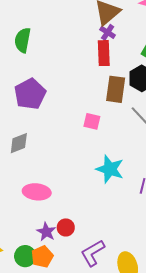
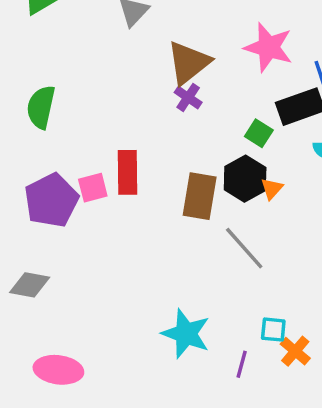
red rectangle: (104, 53) -> (128, 172), moved
pink square: (92, 121) -> (93, 188), moved, turned -30
gray diamond: (19, 143) -> (30, 285), turned 30

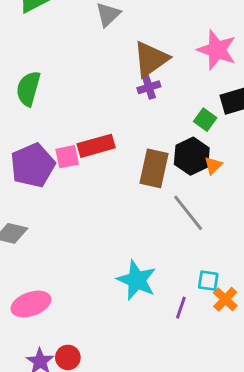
purple cross: (188, 97) -> (149, 87), turned 35
red rectangle: (128, 172) -> (96, 146), turned 72
pink ellipse: (58, 370) -> (31, 304), turned -30

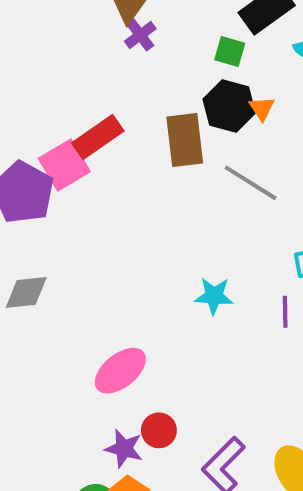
pink square: (67, 157) -> (64, 165), size x1.4
cyan star: (137, 280) -> (214, 296), size x0.7
pink ellipse: (31, 304) -> (120, 371), moved

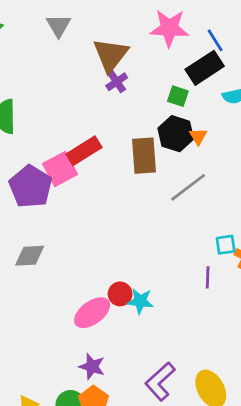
gray line: (251, 183) -> (188, 187), turned -72
cyan star: (214, 296) -> (140, 301), moved
red circle: (159, 430) -> (120, 294), moved

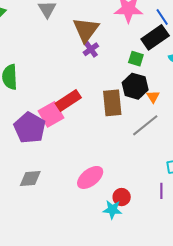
orange triangle: (198, 136) -> (153, 97), moved
red circle: (120, 294) -> (122, 197), moved
pink ellipse: (92, 313) -> (90, 177), moved

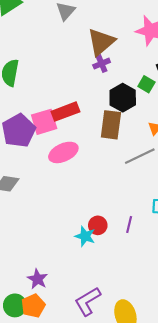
black hexagon: (135, 86) -> (123, 98), moved
pink ellipse: (90, 177) -> (63, 152), moved
purple line: (161, 191) -> (129, 225), moved

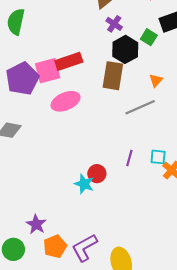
purple cross: (102, 64) -> (114, 24), moved, turned -35
purple line: (129, 225) -> (129, 158), moved
orange pentagon: (33, 306) -> (55, 246), moved

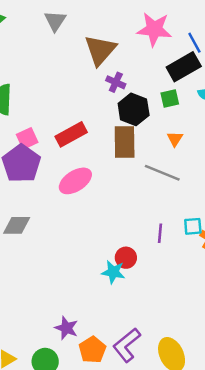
green square: (149, 37) -> (170, 98), moved, turned -35
pink square: (48, 71) -> (27, 138), moved, size x0.7
gray line: (140, 107) -> (162, 173), turned 56

